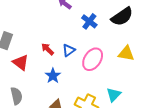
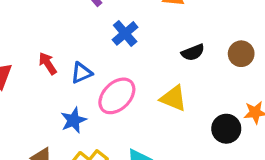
black semicircle: (122, 17) -> (193, 52), moved, size x0.6
blue star: (53, 76) -> (74, 120), moved

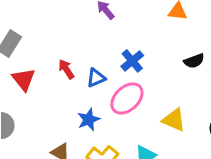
blue cross: (125, 33) -> (132, 61), moved
yellow triangle: (173, 98) -> (174, 120), moved

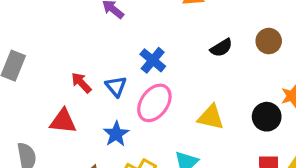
blue triangle: (96, 78) -> (116, 86), turned -36
red triangle: (24, 79) -> (63, 121), moved, turned -35

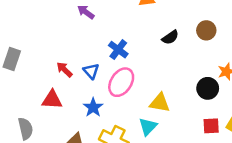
yellow triangle: (211, 117) -> (160, 103), moved

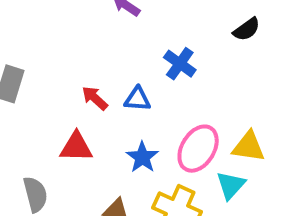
black semicircle: (170, 37) -> (247, 29), moved
blue triangle: (91, 71) -> (137, 99), turned -42
pink ellipse: (121, 82) -> (198, 149), moved

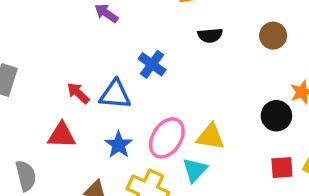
black semicircle: (247, 29) -> (210, 35), turned 30
blue triangle: (137, 99) -> (115, 94), size x1.4

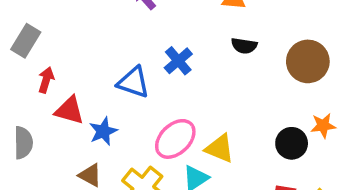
brown circle: (273, 36) -> (308, 61), size x1.5
red arrow: (78, 93) -> (46, 80), moved, turned 50
blue star: (119, 145) -> (103, 131), moved

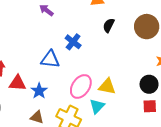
black semicircle: (244, 46) -> (109, 25), turned 120
black circle: (292, 143) -> (149, 84), moved

